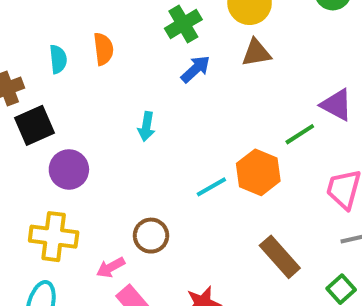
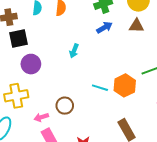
cyan line: (211, 187) -> (100, 88), turned 35
yellow cross: (54, 237) -> (16, 96), turned -30

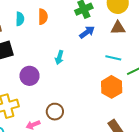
purple circle: (31, 64) -> (30, 76), moved
cyan line: (100, 88) -> (113, 58), moved

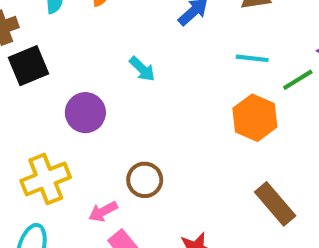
cyan arrow: (59, 57) -> (142, 69), turned -56

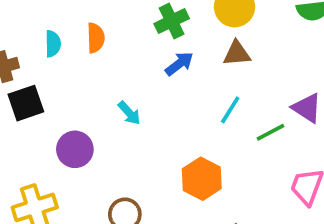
cyan line: (252, 58) -> (230, 110), turned -68
orange hexagon: (255, 118) -> (202, 179), moved

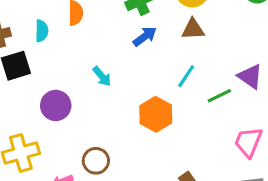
cyan semicircle: (53, 44) -> (42, 31), moved
orange hexagon: (202, 179) -> (156, 114), moved

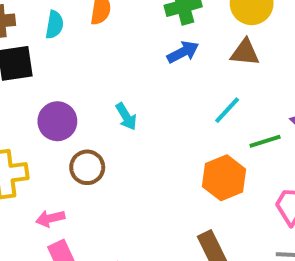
cyan arrow: (102, 76) -> (126, 116), moved
orange hexagon: (156, 114) -> (224, 178), moved
brown circle: (96, 161) -> (87, 167), moved

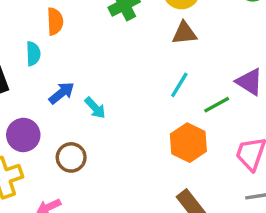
cyan semicircle: (54, 25) -> (33, 54), moved
blue arrow: (183, 52) -> (62, 93), moved
purple circle: (57, 121) -> (23, 135), moved

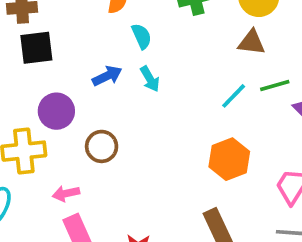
cyan semicircle: (33, 54) -> (142, 36), moved, turned -35
green line: (217, 105) -> (275, 86), moved
cyan arrow: (95, 108) -> (150, 79), moved

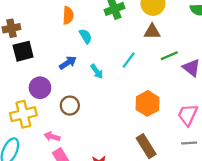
cyan arrow: (150, 79) -> (97, 71), moved
cyan line: (234, 96) -> (129, 60), moved
pink arrow: (66, 193) -> (52, 136), turned 35

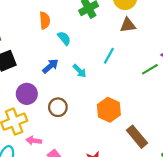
green line: (169, 56) -> (150, 69), moved
orange hexagon: (148, 103) -> (109, 110), moved
pink arrow: (52, 136) -> (34, 141), moved

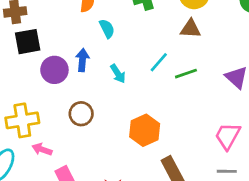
blue arrow: (50, 66) -> (82, 60), turned -56
green line: (150, 69) -> (186, 74), moved
purple circle: (27, 94) -> (54, 70), moved

